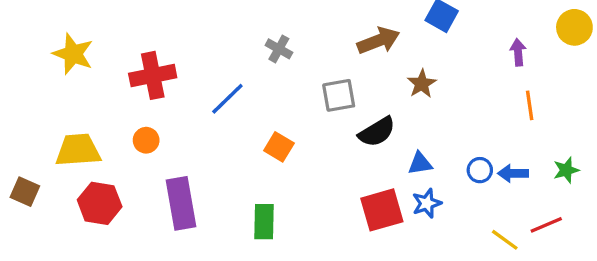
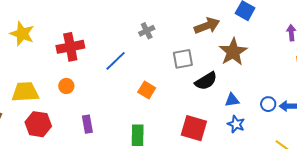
gray cross: (279, 49) -> (147, 31), turned 35
brown star: (422, 84) -> (233, 52), size x1.6
purple rectangle: (181, 203) -> (87, 124), size x0.6
blue star: (427, 203) -> (236, 124), turned -30
red square: (382, 210) -> (194, 128), moved, turned 32

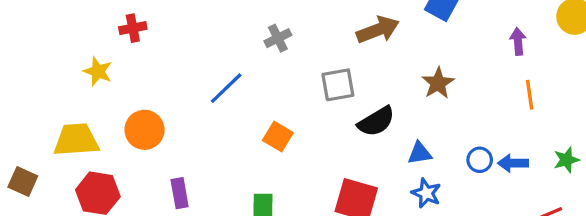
yellow star: (22, 34) -> (98, 71), moved, size x0.7
red cross: (70, 47) -> (133, 28), moved, size x0.6
brown star: (233, 52) -> (438, 83), moved, size x0.7
orange circle: (66, 86) -> (145, 130), size x1.5

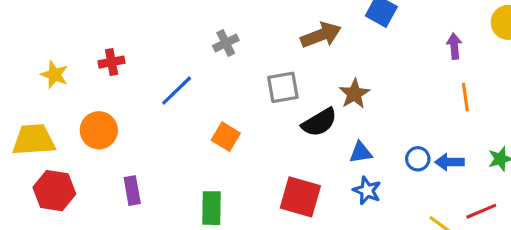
red cross: (133, 28) -> (112, 62), moved
brown star: (438, 83) -> (354, 94), moved

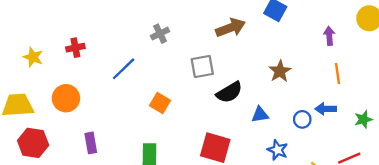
brown star: (354, 94) -> (280, 71), moved
blue arrow: (450, 162) -> (326, 109), moved
blue star: (367, 191) -> (278, 150), moved

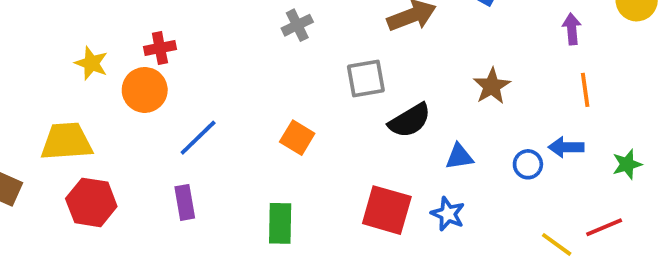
blue line: (124, 69) -> (198, 138), moved
orange circle: (66, 98) -> (145, 90), moved
blue star: (278, 150) -> (448, 214), moved

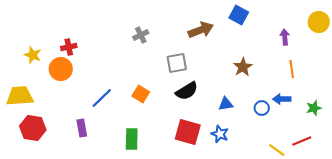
black semicircle: (410, 120) -> (187, 91), moved
blue line: (198, 138) -> (102, 98), moved

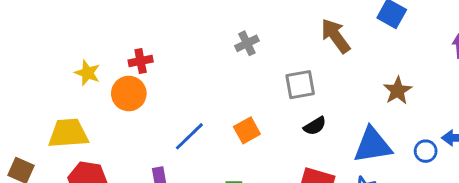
brown arrow: (201, 30) -> (336, 36), turned -105
black semicircle: (187, 91) -> (315, 126), size x0.7
orange square: (141, 94) -> (247, 130), turned 30
blue triangle: (226, 104) -> (372, 145), size x1.8

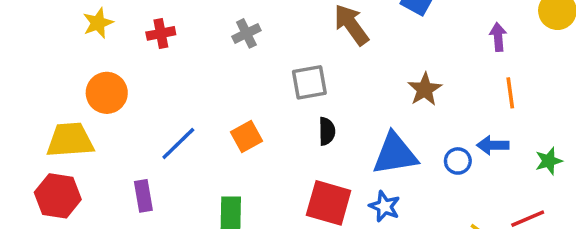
red cross: (141, 61) -> (161, 33), moved
yellow star: (87, 73) -> (98, 23), moved, turned 30
black semicircle: (315, 126) -> (327, 131), turned -60
yellow trapezoid: (68, 133) -> (70, 140), moved

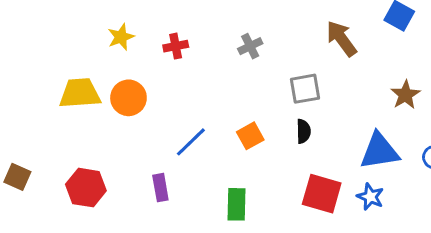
black semicircle: (327, 131) -> (303, 131), moved
yellow trapezoid: (70, 140) -> (80, 93), moved

